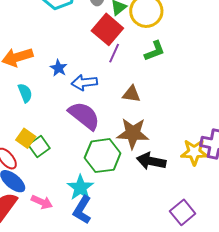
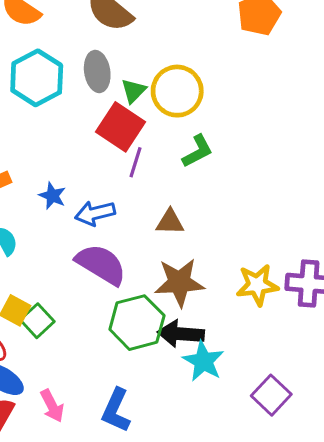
yellow star: (194, 152) -> (257, 285), moved
black arrow: (151, 161) -> (181, 334), moved
cyan star: (80, 188) -> (203, 361), moved
pink arrow: (42, 202) -> (52, 406), turned 45

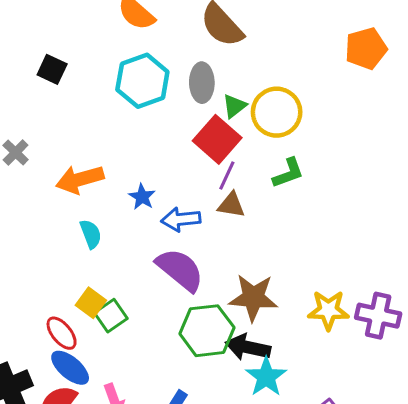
brown triangle: (170, 222) -> (231, 205), moved

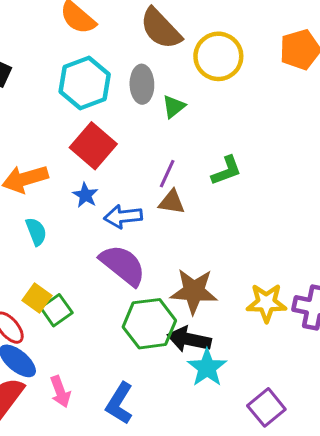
yellow circle: (277, 112) -> (218, 56), moved
red square: (217, 139) -> (93, 146), moved

